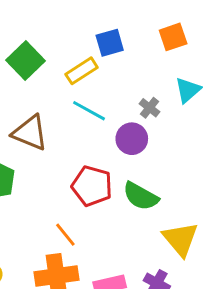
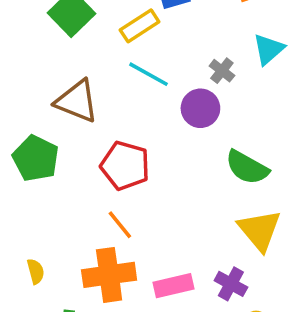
red pentagon: (92, 186) -> (125, 166), moved
green semicircle: (141, 196) -> (247, 167), moved

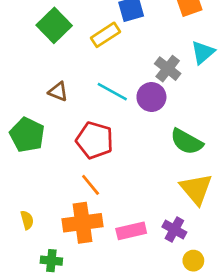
gray cross: (222, 71) -> (168, 69), size x1.4
cyan line: (148, 74) -> (112, 92), moved
brown triangle: (77, 101) -> (58, 92), size x0.6

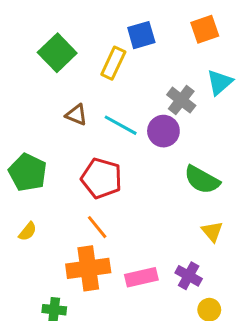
yellow rectangle: (105, 35) -> (113, 63), turned -32
brown triangle: (58, 92) -> (76, 115), moved
yellow triangle: (196, 189) -> (212, 231), size x0.6
yellow semicircle: (27, 220) -> (28, 231), moved, turned 54

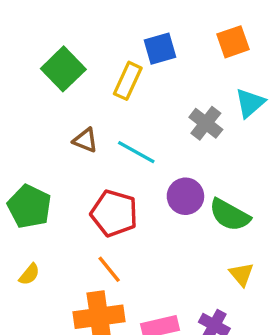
purple circle: (163, 131) -> (185, 196), moved

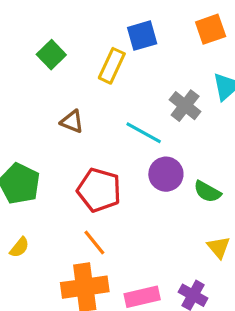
green square: (63, 69) -> (51, 55), size x0.7
cyan line: (136, 152) -> (144, 133), moved
green semicircle: (230, 215) -> (207, 192), size x0.7

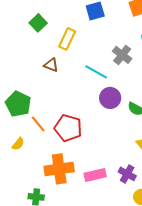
yellow rectangle: (112, 66) -> (67, 39), moved
red pentagon: (99, 190) -> (68, 128), moved
orange line: (94, 243) -> (38, 124), moved

